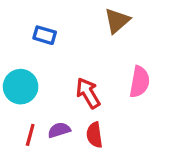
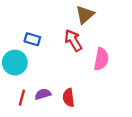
blue rectangle: (45, 35) -> (32, 39), moved
red arrow: (88, 93) -> (73, 40), moved

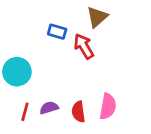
blue rectangle: (32, 39) -> (57, 32), moved
pink semicircle: (101, 59) -> (108, 106), moved

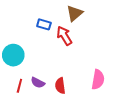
pink semicircle: (108, 106) -> (98, 80), moved
purple semicircle: (49, 108) -> (38, 83), turned -136

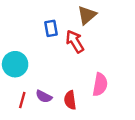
blue rectangle: (44, 24) -> (51, 28), turned 64
pink semicircle: (98, 80) -> (100, 85), moved

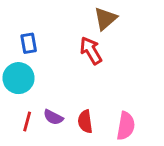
blue rectangle: (51, 28) -> (29, 43), moved
pink semicircle: (100, 85) -> (126, 126), moved

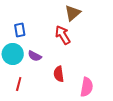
purple semicircle: (53, 117) -> (35, 56), moved
red semicircle: (85, 122) -> (59, 74), moved

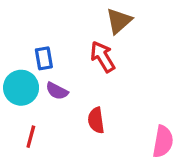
blue rectangle: (20, 30) -> (44, 58), moved
pink semicircle: (87, 87) -> (163, 142), moved

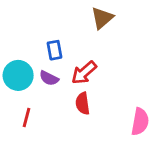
red arrow: (103, 57) -> (84, 73), moved, turned -100
blue rectangle: (44, 58) -> (55, 50), moved

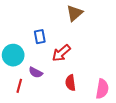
purple semicircle: (49, 78) -> (36, 72), moved
red semicircle: (83, 103) -> (70, 83), moved

